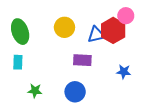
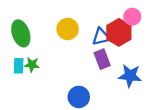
purple rectangle: (82, 60) -> (102, 59), moved, turned 66
blue star: (124, 72) -> (130, 76), size x1.5
green star: (35, 91) -> (32, 65), moved

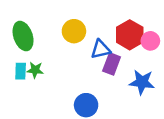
pink circle: (132, 17) -> (150, 41), moved
blue triangle: (101, 37) -> (101, 49), moved
purple rectangle: (102, 59) -> (112, 64), turned 42

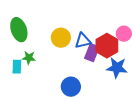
yellow circle: (74, 31) -> (61, 38), moved
red hexagon: (130, 35) -> (107, 46), moved
cyan rectangle: (21, 71) -> (17, 67), moved

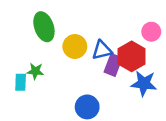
green ellipse: (19, 30) -> (44, 27), moved
pink circle: (124, 34) -> (151, 32), moved

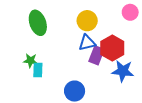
pink circle: (151, 32) -> (130, 12), moved
yellow circle: (75, 46) -> (87, 21), moved
cyan rectangle: (21, 82) -> (38, 70), moved

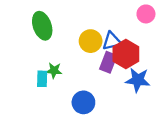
yellow circle: (87, 21) -> (91, 41), moved
blue triangle: (87, 43) -> (112, 41), moved
green star: (30, 61) -> (54, 71), moved

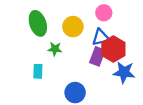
pink circle: (146, 14) -> (104, 13), moved
yellow circle: (91, 41) -> (73, 27), moved
green star: (54, 71) -> (55, 49), moved

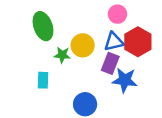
yellow circle: (73, 27) -> (83, 45), moved
red hexagon: (113, 49) -> (138, 42), moved
blue star: (124, 72) -> (125, 80), moved

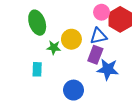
red hexagon: (138, 42) -> (120, 19), moved

